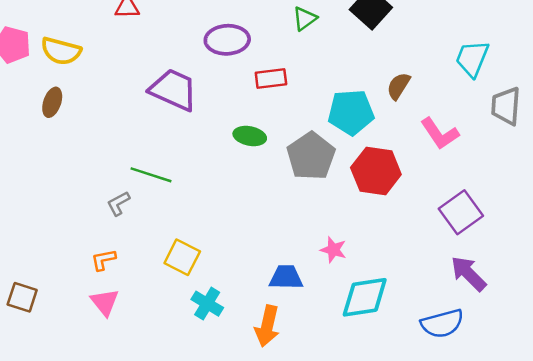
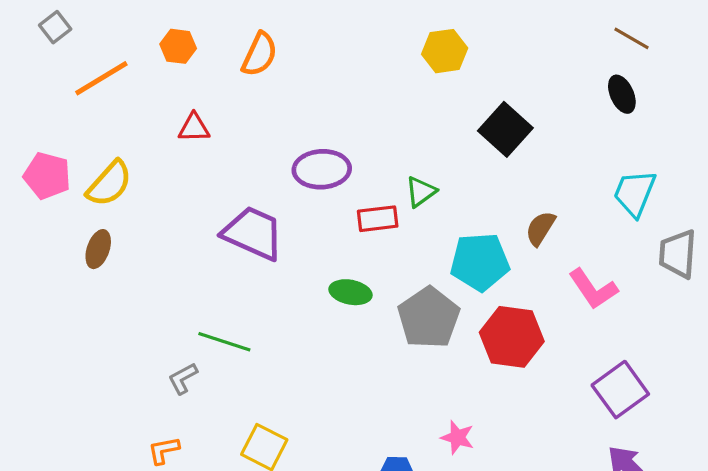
green triangle: (305, 19) -> (421, 192), moved
yellow semicircle: (61, 51) -> (109, 184), turned -63

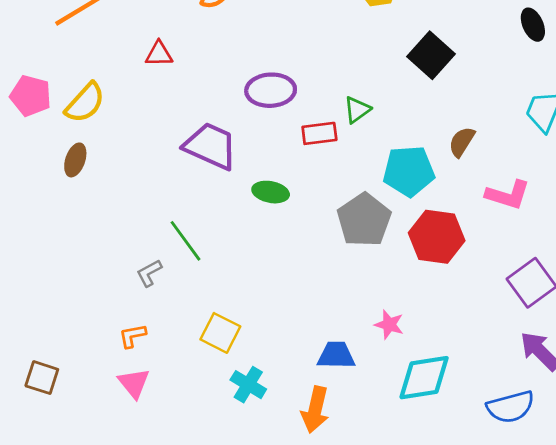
pink L-shape: (593, 289) -> (508, 195), turned -39
green ellipse: (350, 292) -> (271, 192), moved
green line: (224, 342) -> (185, 241), turned 36

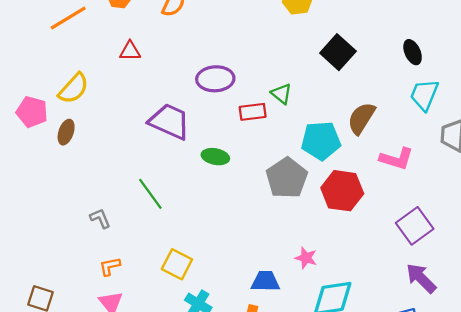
black ellipse: (533, 25) -> (413, 52), moved
pink pentagon: (31, 96) -> (32, 112), moved
green triangle: (357, 110) -> (281, 94), turned -45
brown semicircle: (462, 142) -> (361, 118), size x1.4
gray L-shape: (149, 273) -> (100, 218), moved, turned 95

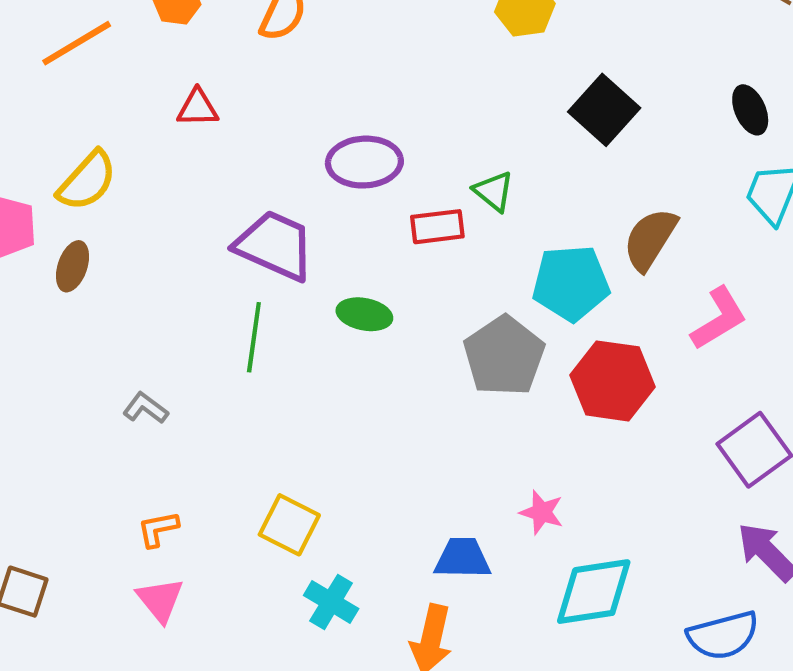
pink L-shape: (397, 159) -> (719, 318), turned -48
green line: (150, 194) -> (254, 337), moved, turned 44
gray L-shape: (100, 218) -> (145, 408), moved, turned -30

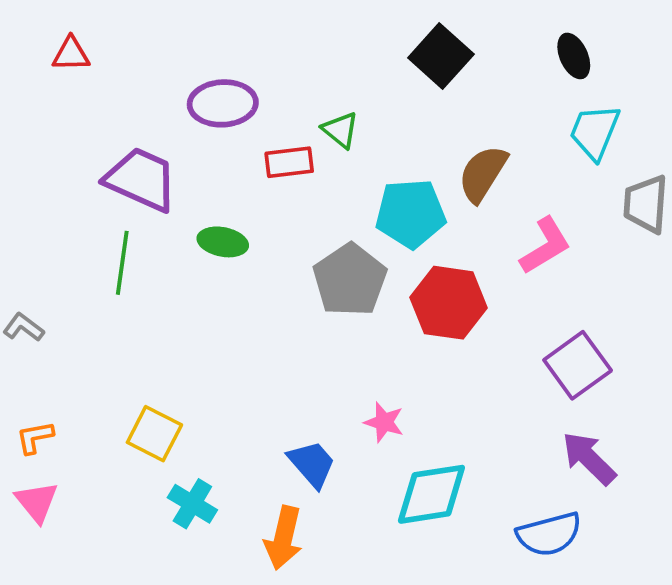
blue trapezoid: (462, 558) -> (312, 464), turned 48

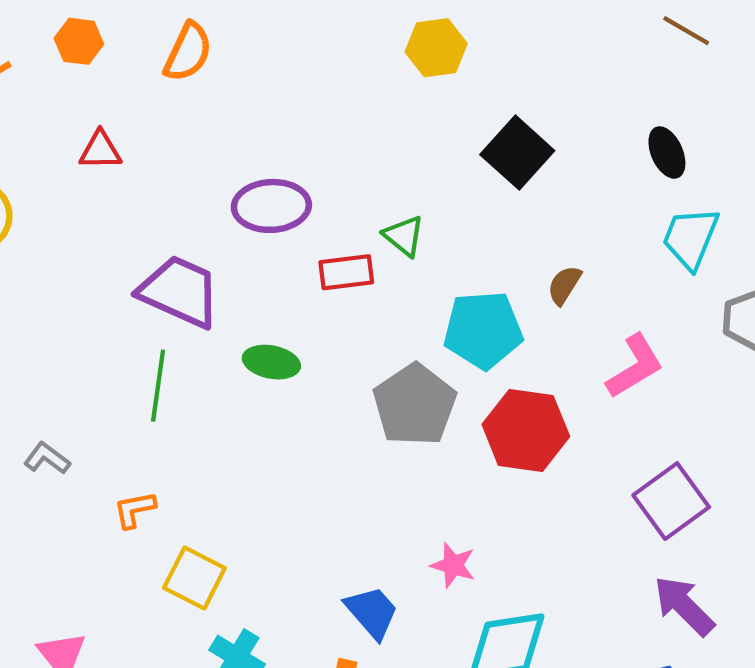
brown semicircle: (483, 174) -> (564, 285), size x0.6
orange L-shape: (35, 437) -> (135, 510), moved

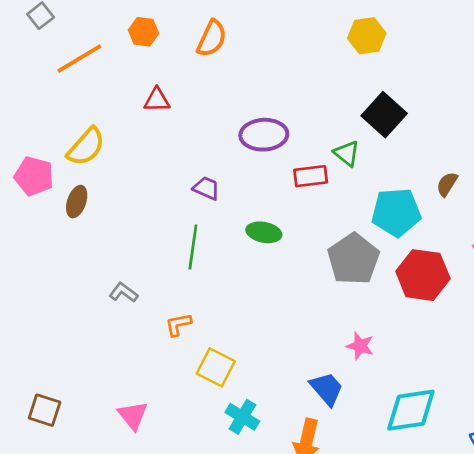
black square: (517, 153) -> (384, 115), moved
purple trapezoid: (179, 291) -> (206, 188), size x0.5
pink star: (453, 565) -> (360, 346), moved

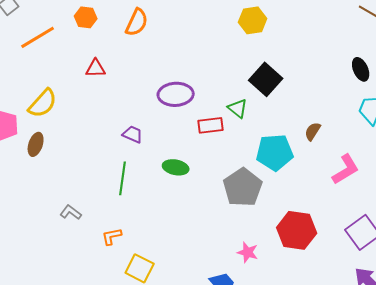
red hexagon: (423, 275) -> (297, 230), moved

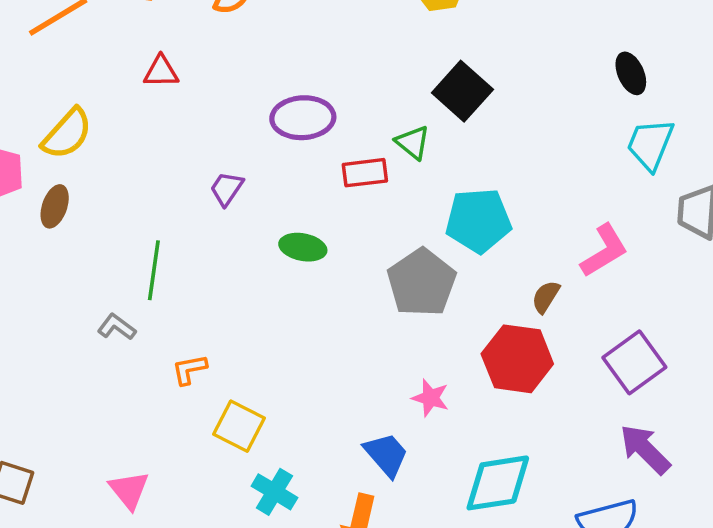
brown semicircle: (313, 131) -> (546, 297), moved
purple trapezoid: (133, 134) -> (227, 189), turned -80
green line: (123, 178) -> (154, 270), moved

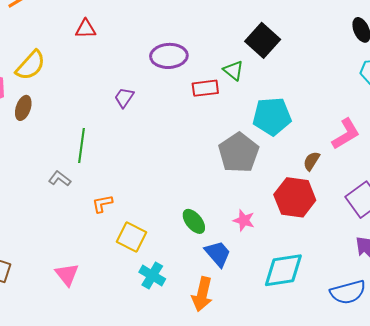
green ellipse: (303, 247) -> (194, 221), moved, turned 40

